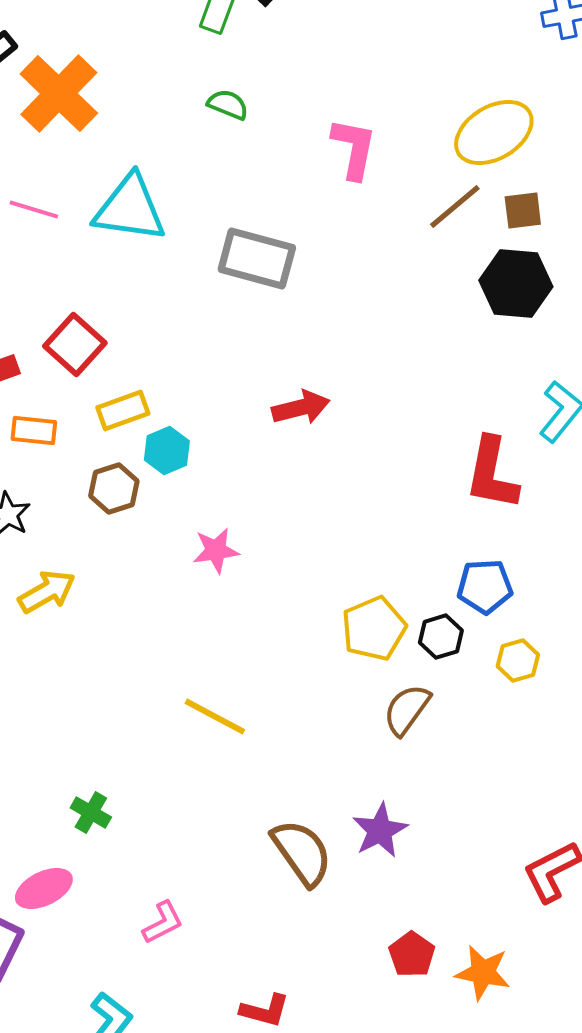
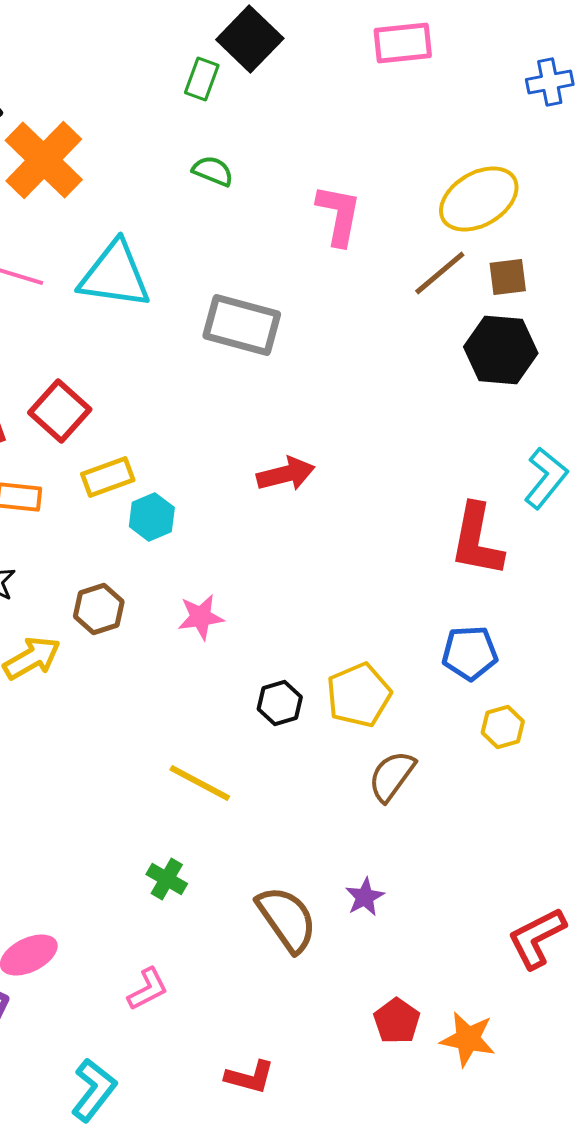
brown hexagon: (114, 489) -> (99, 609), moved
black hexagon: (441, 637) -> (280, 703), moved
green cross: (91, 813) -> (167, 879), moved
purple star: (380, 831) -> (365, 897), size x0.7

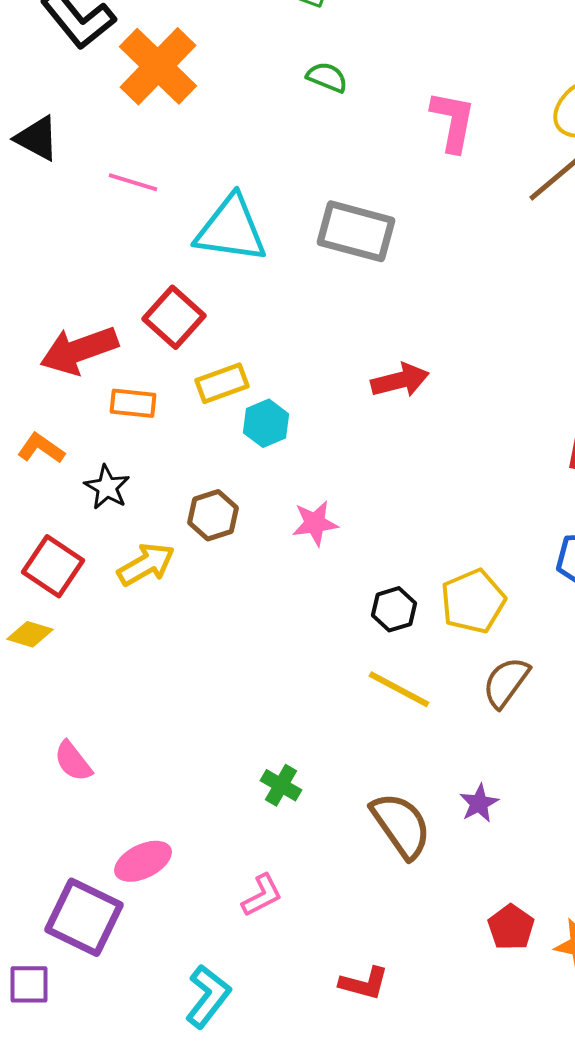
cyan triangle: (115, 275) -> (231, 229), moved
yellow line: (200, 783) -> (399, 689), moved

